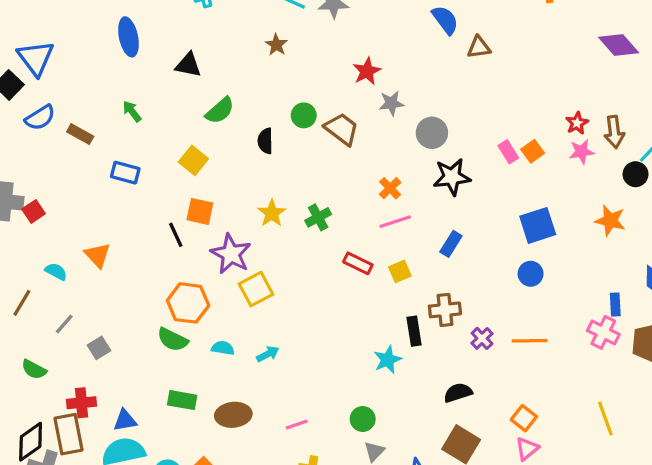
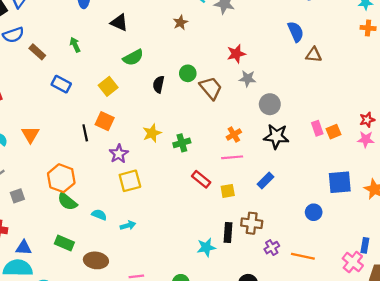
blue square: (538, 225) -> (340, 182), moved
purple star: (231, 254) -> (119, 154), size x0.7
orange hexagon: (188, 303) -> (61, 178), moved

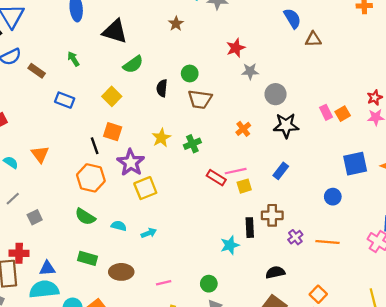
black triangle: (119, 23) -> (115, 31), size x1.4
brown trapezoid: (211, 88) -> (200, 99), moved, turned 145
purple star: (119, 154) -> (131, 162), size x1.4
pink line: (232, 157) -> (236, 171), moved
orange hexagon: (61, 178) -> (91, 178), moved

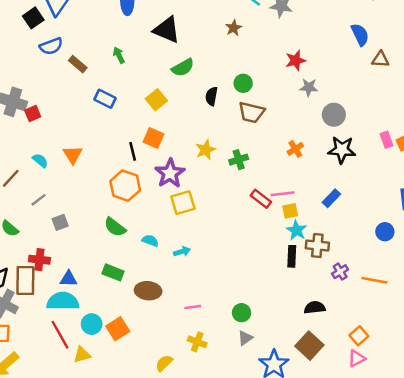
cyan star: (230, 245) -> (296, 230), moved, turned -30

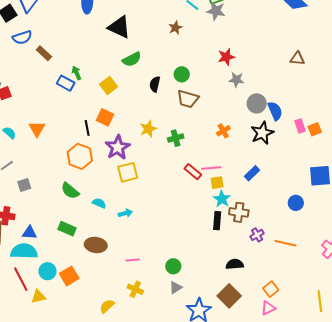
blue semicircle: (360, 35) -> (275, 111), moved
green arrow: (119, 55) -> (76, 73), moved
black star: (342, 150) -> (262, 133), turned -30

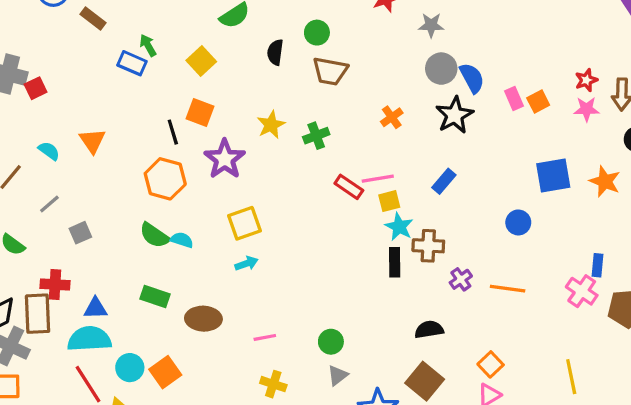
gray star: (236, 80) -> (431, 25), moved
yellow square: (128, 172) -> (244, 223), moved
cyan semicircle: (99, 203) -> (182, 240), moved

